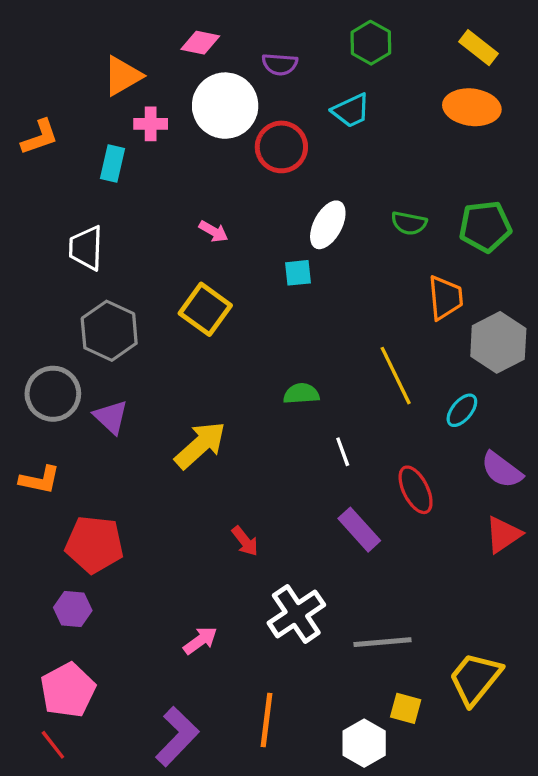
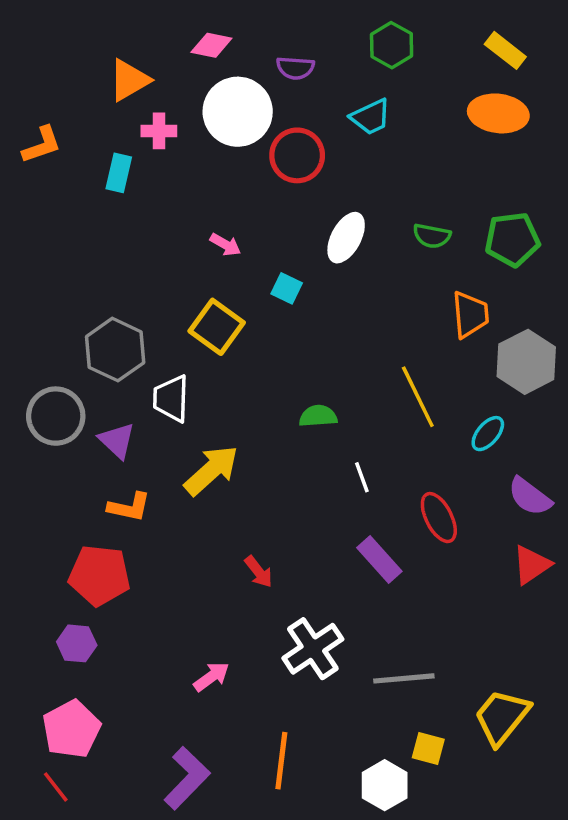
white trapezoid: (86, 248) -> (171, 399), moved
cyan square: (298, 273) -> (287, 288), moved, turned 32
orange L-shape: (40, 480) -> (129, 507), moved

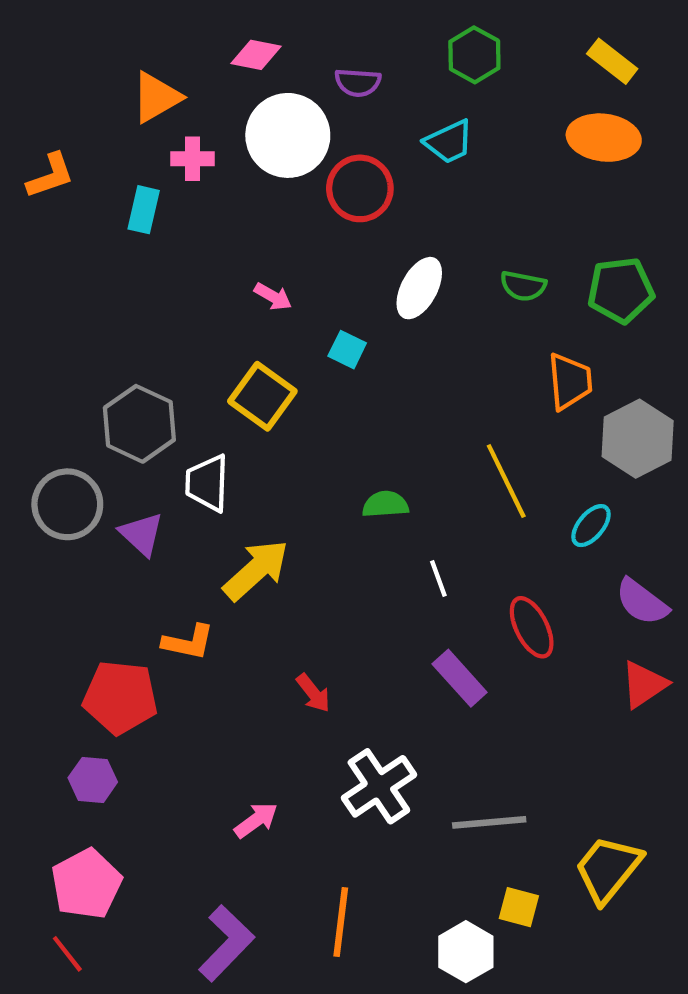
orange L-shape: (129, 507) -> (188, 642), moved

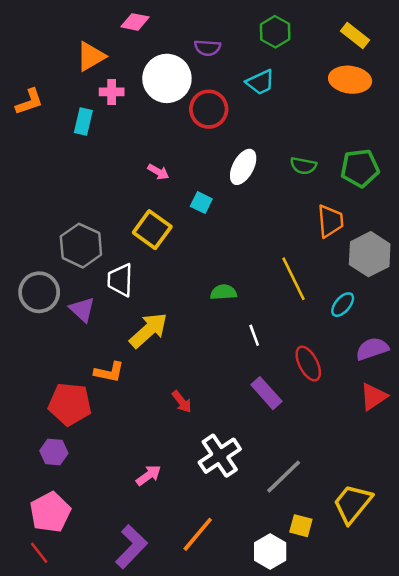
pink diamond: (256, 55) -> (135, 22), moved
purple semicircle: (642, 602) -> (372, 349), turned 124
gray line: (489, 822) -> (284, 477), turned -39
orange line: (341, 922) -> (198, 534), turned 33

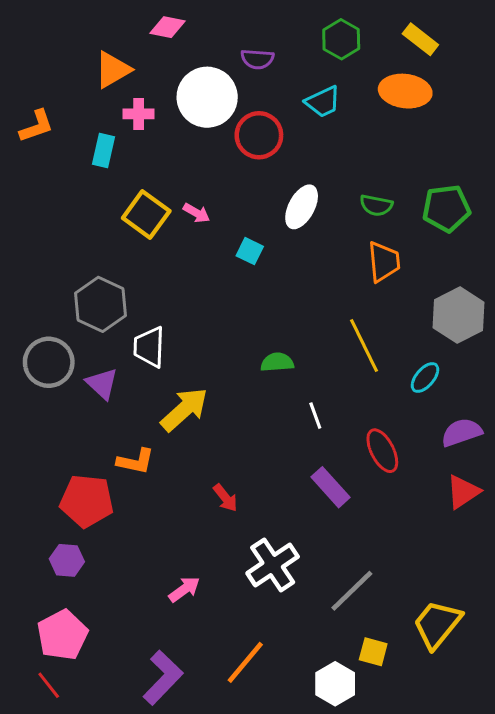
yellow rectangle: (355, 35) -> (420, 39), moved
orange ellipse: (350, 80) -> (405, 91), moved
orange trapezoid: (330, 221) -> (384, 262), moved
yellow square: (152, 230) -> (146, 214), moved

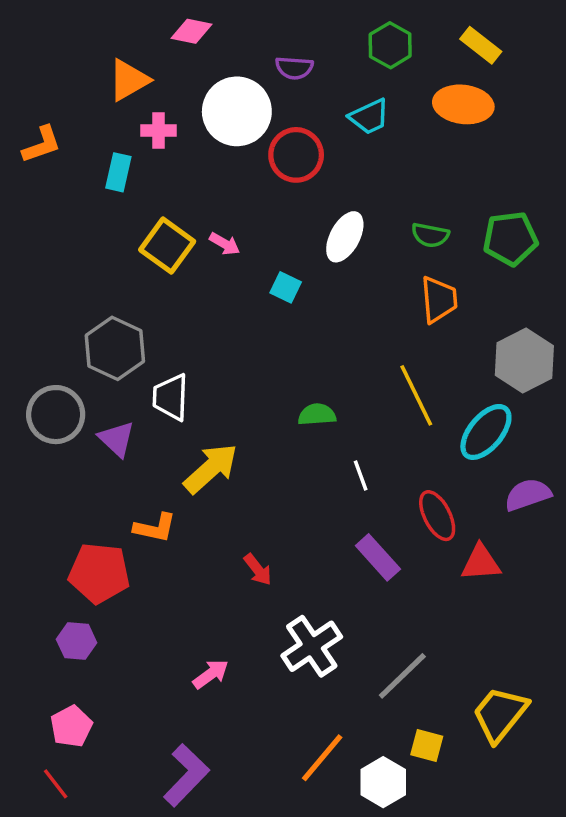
cyan ellipse: (425, 378) -> (486, 432), size x1.6
red triangle: (463, 492) -> (481, 563), moved, turned 30
pink pentagon: (62, 635) -> (71, 726), size x0.7
orange line: (245, 662) -> (322, 758), moved

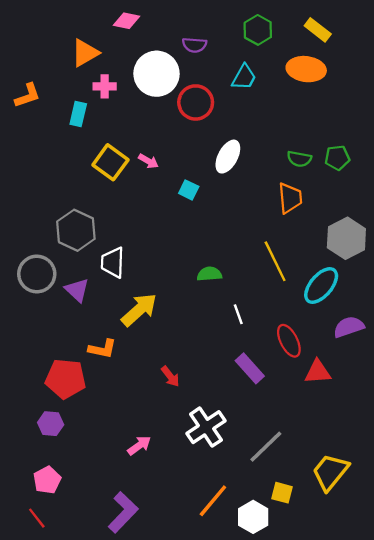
cyan trapezoid: (369, 117) -> (244, 77), turned -36
green semicircle: (430, 235) -> (299, 159), moved
green pentagon: (510, 239) -> (337, 158), size x0.7

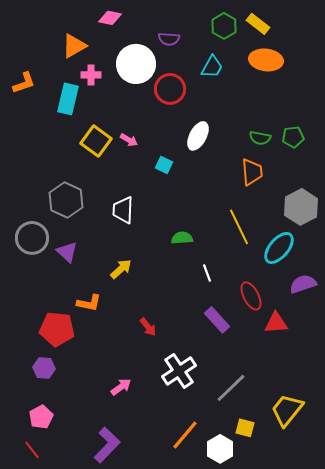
yellow rectangle: (318, 30) -> (258, 24), moved
cyan rectangle: (78, 114) -> (68, 99), size x1.4
white trapezoid: (113, 262) -> (123, 210), moved
yellow arrow: (139, 310) -> (121, 269), size x0.7

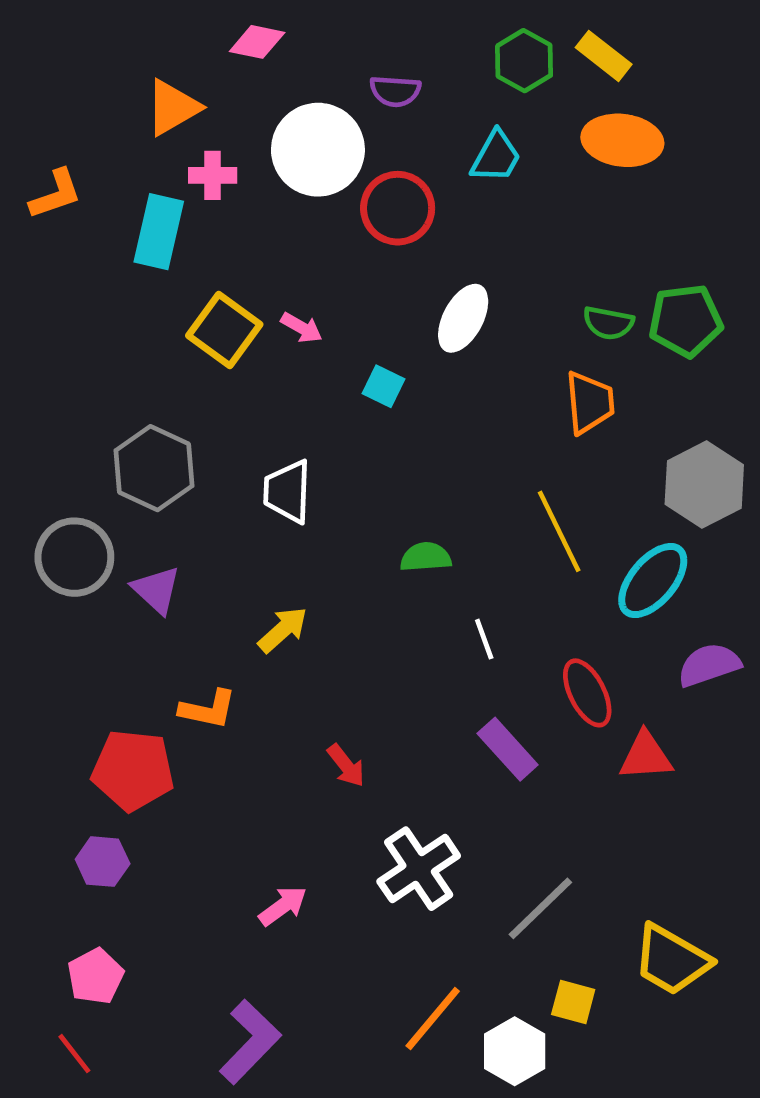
green pentagon: (293, 137) -> (686, 321), size x1.4
yellow trapezoid: (287, 410) -> (672, 960), turned -99

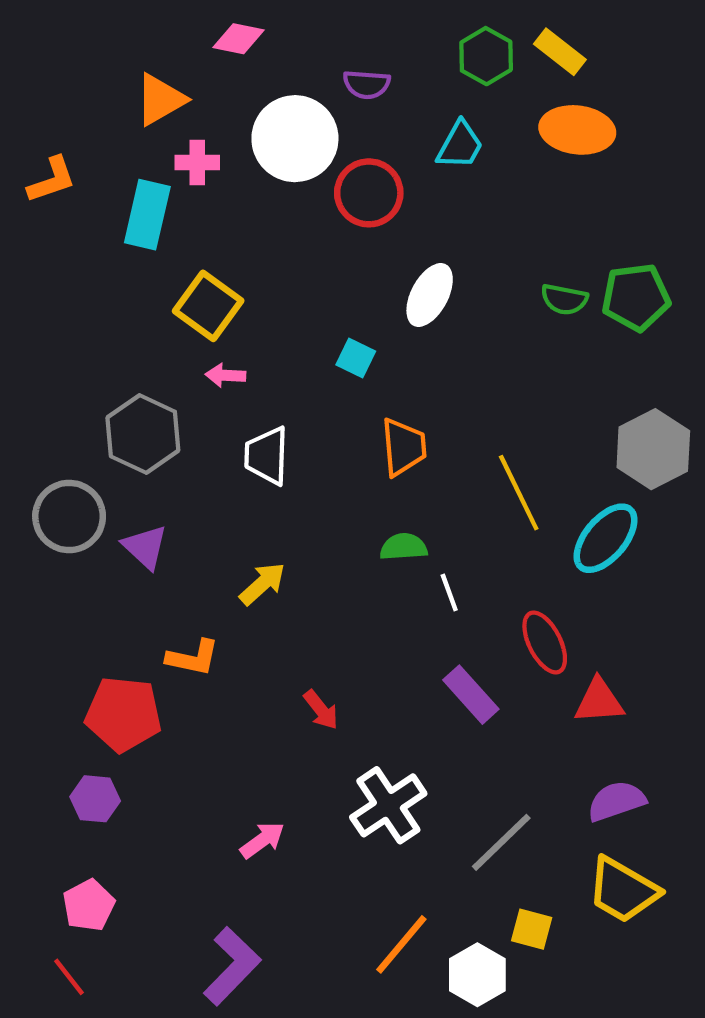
pink arrow: (302, 328) -> (225, 375), moved, turned 153
orange trapezoid: (590, 403) -> (404, 447), moved
green semicircle: (426, 557) -> (404, 547), moved
purple semicircle: (709, 665) -> (616, 801), moved

